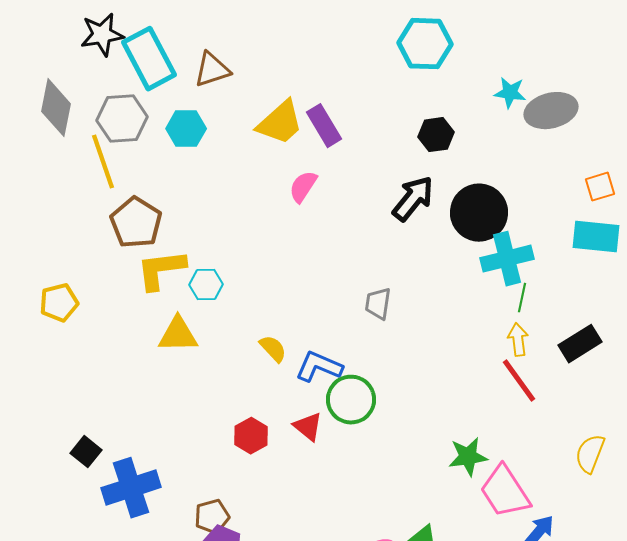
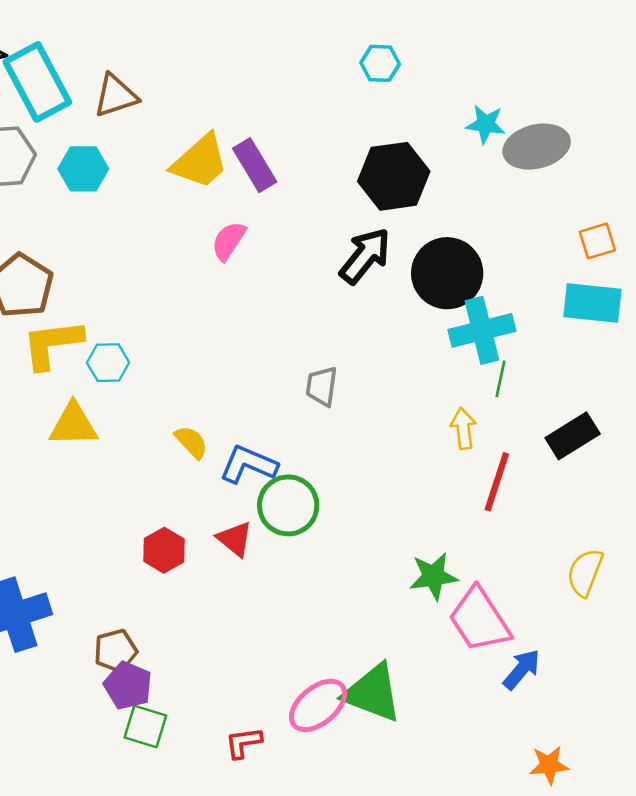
cyan hexagon: (425, 44) -> (380, 63), size x0.6
black hexagon: (436, 135) -> (394, 176), size x1.6
yellow arrow: (518, 340) -> (463, 428), moved
red line: (519, 381) -> (497, 482), turned 54

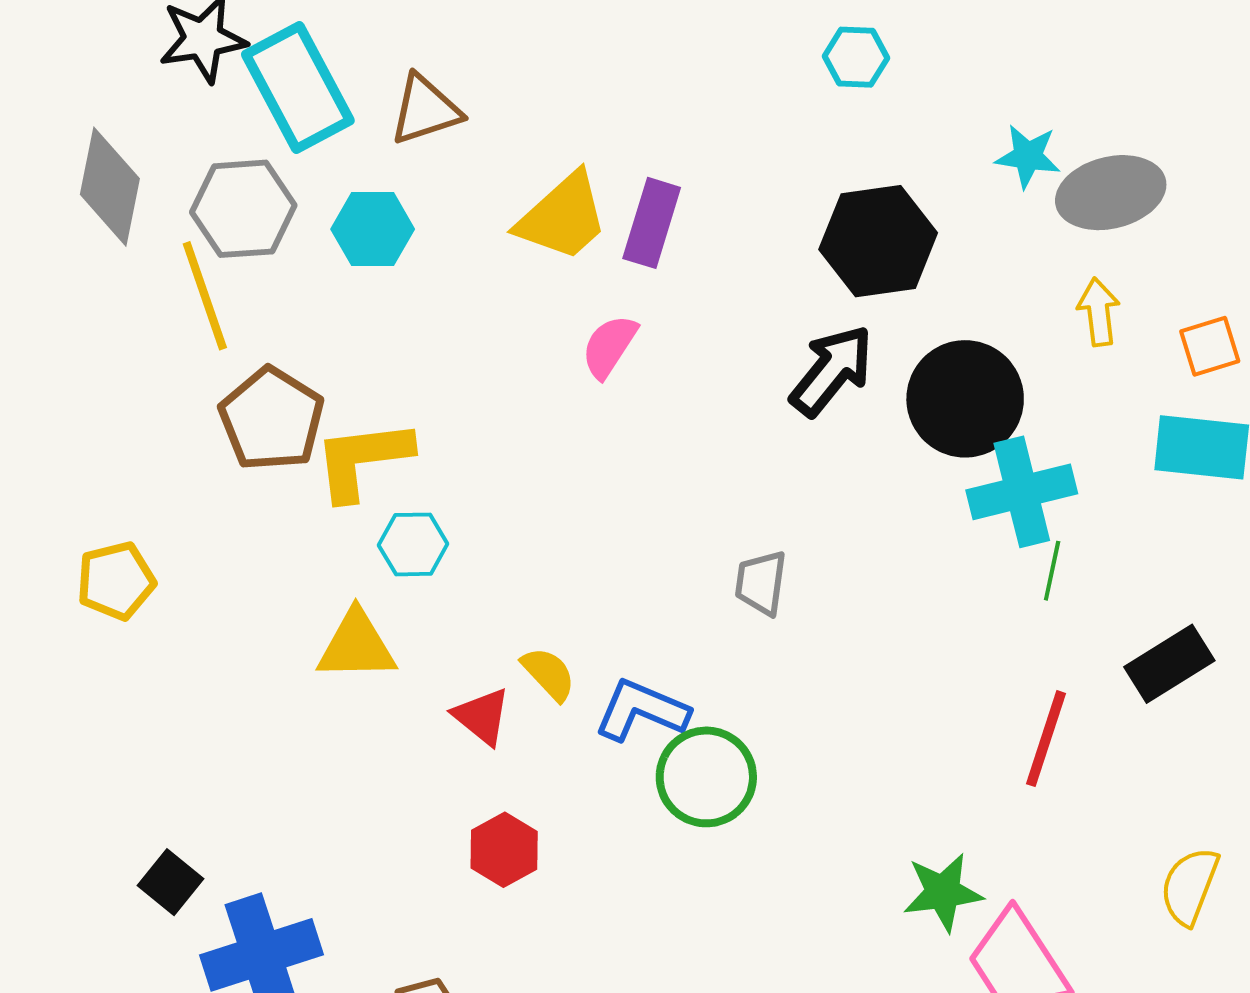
purple rectangle: (255, 165) -> (652, 223), turned 48
yellow L-shape: (52, 344) -> (363, 460), moved
yellow arrow: (463, 428) -> (1099, 312), moved
red triangle: (235, 539) -> (482, 716), moved

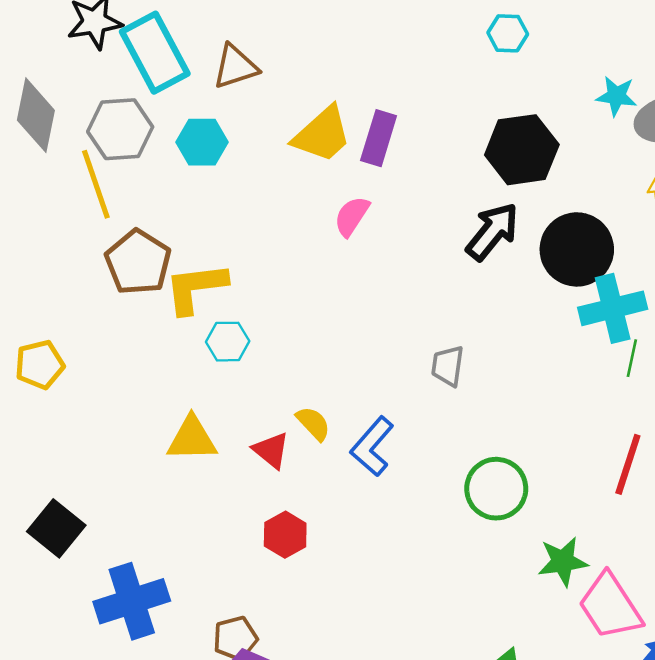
yellow triangle: (356, 646) -> (192, 439), moved
blue L-shape: (642, 710) -> (372, 446), turned -72
green circle: (706, 777) -> (496, 489), moved
black square: (170, 882) -> (56, 528), moved, size x1.4

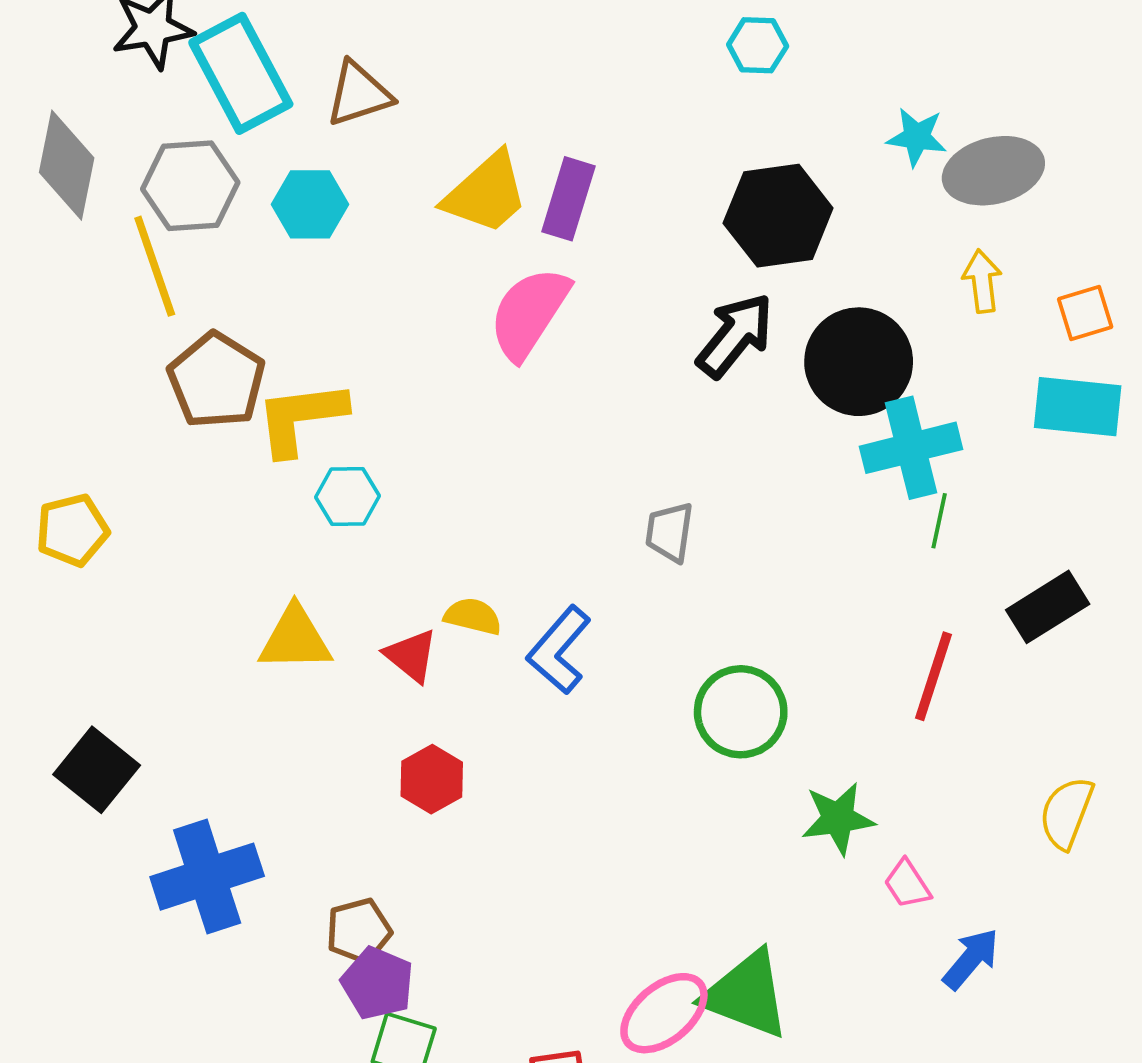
pink semicircle: (352, 216) -> (529, 313), size x1.6
yellow semicircle: (313, 423) -> (473, 616), turned -33
pink trapezoid: (610, 606) -> (907, 884), size x0.5

